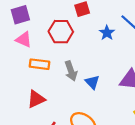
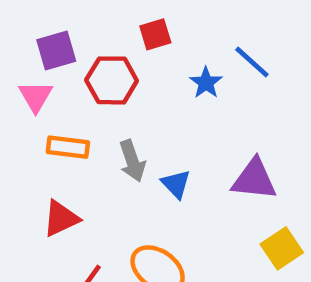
purple square: (20, 15) -> (56, 50), moved
pink triangle: (24, 39) -> (36, 96), turned 36

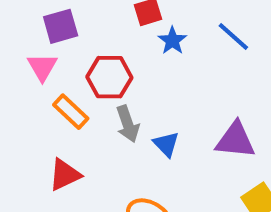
red hexagon: (112, 80) -> (109, 77), moved
blue star: (206, 83) -> (172, 41), moved
orange rectangle: (68, 147) -> (71, 112), turned 36

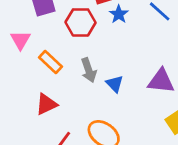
pink triangle: (42, 67) -> (20, 40), moved
red hexagon: (109, 77) -> (80, 22), moved

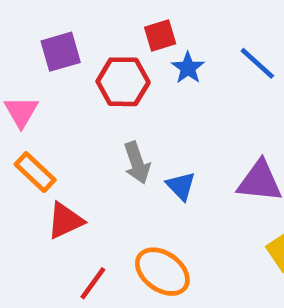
orange rectangle: (50, 62) -> (35, 172), moved

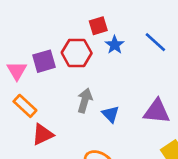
purple square: (61, 52) -> (44, 61), moved
gray arrow: (137, 163) -> (85, 101), turned -145

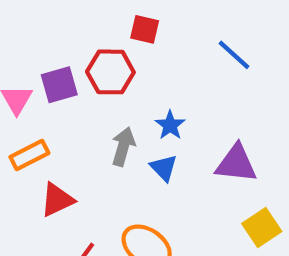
red square: (98, 26) -> (145, 29), turned 30
blue star: (115, 45) -> (170, 125), moved
orange rectangle: (25, 106) -> (29, 155), turned -70

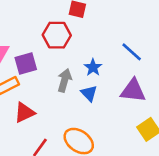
blue line: (234, 55) -> (132, 52), moved
purple square: (59, 85) -> (26, 64), moved

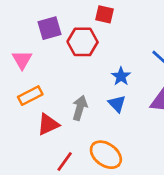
purple square: (26, 64) -> (50, 28), moved
gray arrow: (65, 80) -> (80, 108), moved

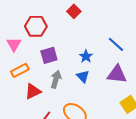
red square: (105, 14) -> (74, 11), turned 32
purple square: (50, 28) -> (49, 55), moved
red hexagon: (83, 42) -> (36, 26), moved

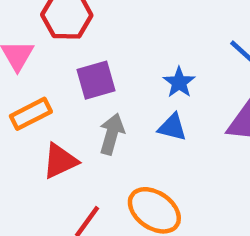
blue triangle: (83, 76) -> (172, 127), turned -32

